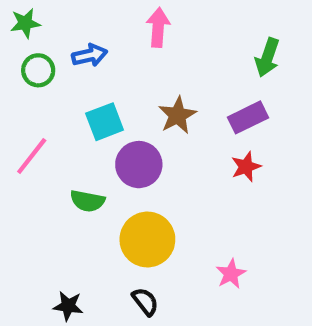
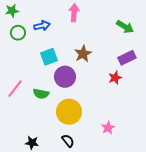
green arrow: (267, 57) -> (125, 27), turned -78
purple rectangle: (248, 117) -> (127, 58), moved
pink line: (32, 156) -> (15, 89), moved

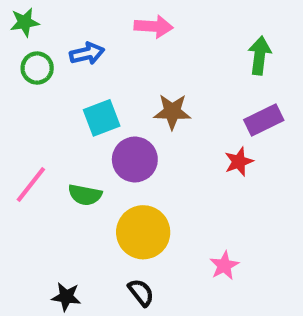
pink arrow: (74, 13) -> (154, 26), turned 90
green arrow: (125, 27) -> (260, 56), turned -114
brown star: (83, 54) -> (172, 112), turned 30

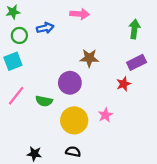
cyan square: (102, 118) -> (13, 61), moved
pink star: (224, 266) -> (105, 115), moved
black semicircle: (141, 293) -> (73, 152), turned -40

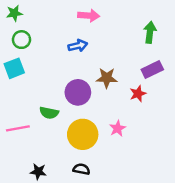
blue arrow: (45, 28) -> (78, 46), moved
brown star: (89, 58) -> (107, 78), moved
pink line: (16, 96) -> (18, 128), moved, turned 42

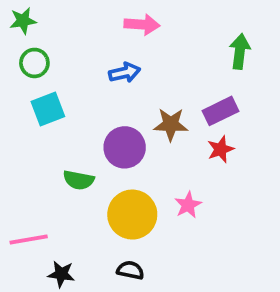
cyan square: (14, 68) -> (48, 109), moved
purple rectangle: (152, 70) -> (221, 111), moved
pink line: (18, 128) -> (29, 239), moved

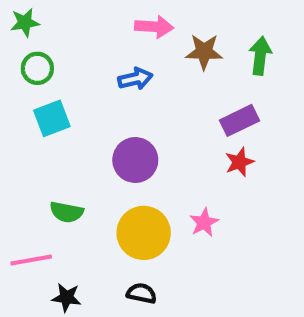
brown star: (171, 124) -> (204, 52), moved
green semicircle: (79, 180) -> (67, 212), moved

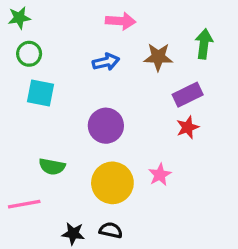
brown star: (204, 52) -> (158, 57), moved
cyan square: (52, 118) -> (41, 93), turned 32
black star: (67, 297) -> (73, 234), moved

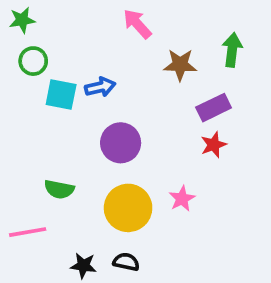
pink arrow: (121, 21) -> (137, 24), turned -136
blue arrow: (106, 62) -> (100, 87), moved
cyan square: (41, 93) -> (61, 94), moved

